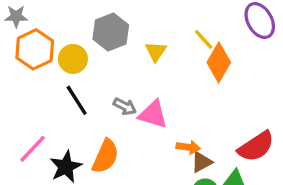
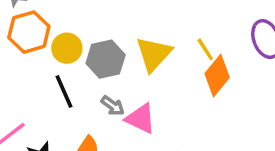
gray hexagon: (111, 32) -> (106, 59), moved
yellow triangle: (156, 51) -> (154, 54), size x1.6

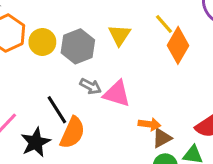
yellow triangle: (154, 54) -> (119, 35), size x0.7
black line: (64, 92) -> (57, 110), moved

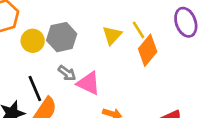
yellow triangle: (119, 35) -> (112, 35), moved
yellow circle: (42, 42) -> (33, 41), moved

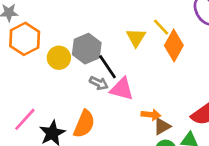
black line: (35, 89) -> (108, 67), moved

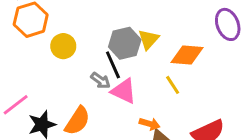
yellow line: (161, 27) -> (173, 85), moved
orange diamond: (174, 45) -> (187, 55), turned 56
gray hexagon: (87, 49) -> (125, 43), moved

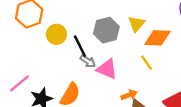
yellow triangle: (149, 39) -> (137, 24), moved
black line: (113, 65) -> (80, 46), moved
orange arrow: (150, 124) -> (129, 95), turned -35

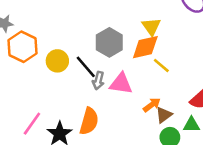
yellow triangle: (137, 24) -> (151, 27), moved
orange diamond: (157, 38) -> (145, 47), moved
gray arrow: (88, 61) -> (98, 81), turned 84

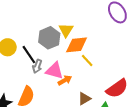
yellow triangle: (151, 27) -> (66, 30), moved
orange arrow: (152, 105) -> (65, 80), moved

